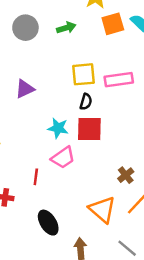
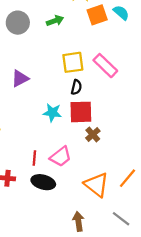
pink rectangle: (119, 80) -> (105, 66), turned 55
pink trapezoid: (63, 158) -> (61, 157), moved
brown cross: (126, 175) -> (93, 134), moved
black ellipse: (48, 223) -> (43, 182), moved, turned -40

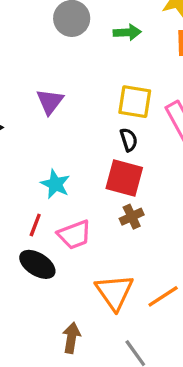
purple triangle: (20, 78) -> (50, 102), turned -42
black semicircle: (76, 87) -> (129, 140), turned -48
cyan star: (52, 113) -> (55, 184), moved

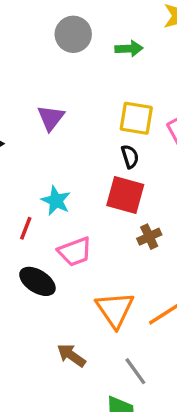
brown cross: (132, 217) -> (149, 237), moved
red line: (35, 225) -> (26, 228), moved
brown arrow: (71, 338) -> (71, 355), turned -64

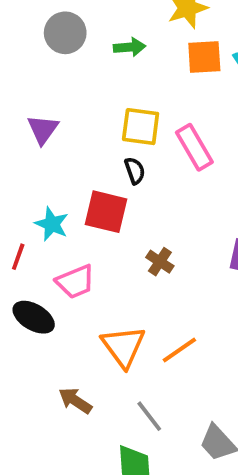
red square: (125, 195) -> (106, 212), moved
brown cross: (149, 237) -> (160, 262), turned -30

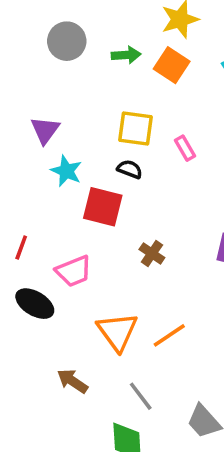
orange square: (204, 57) -> (172, 65), moved, turned 36
pink rectangle: (194, 147) -> (185, 148), size x0.6
black semicircle: (135, 171) -> (130, 169), turned -50
cyan star: (52, 224) -> (66, 171), moved

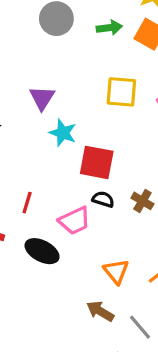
black semicircle: (130, 169) -> (103, 199), moved
orange triangle: (117, 332) -> (116, 271), size x0.7
brown arrow: (72, 381) -> (100, 311), moved

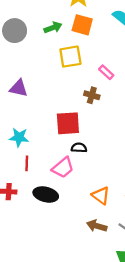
yellow square: (121, 92) -> (70, 57), moved
purple triangle: (42, 98) -> (19, 88), turned -36
cyan star: (63, 133) -> (19, 137), moved
brown cross: (142, 201) -> (92, 95), moved

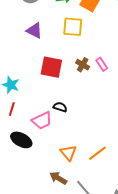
pink rectangle: (106, 72) -> (102, 64), moved
purple triangle: (19, 88) -> (34, 31), moved
red square: (68, 123) -> (51, 67), moved

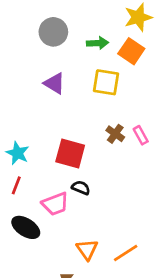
red square: (51, 67) -> (70, 154), moved

